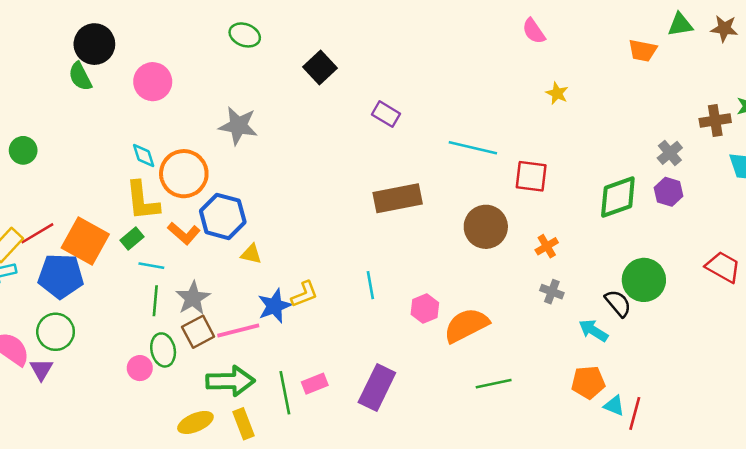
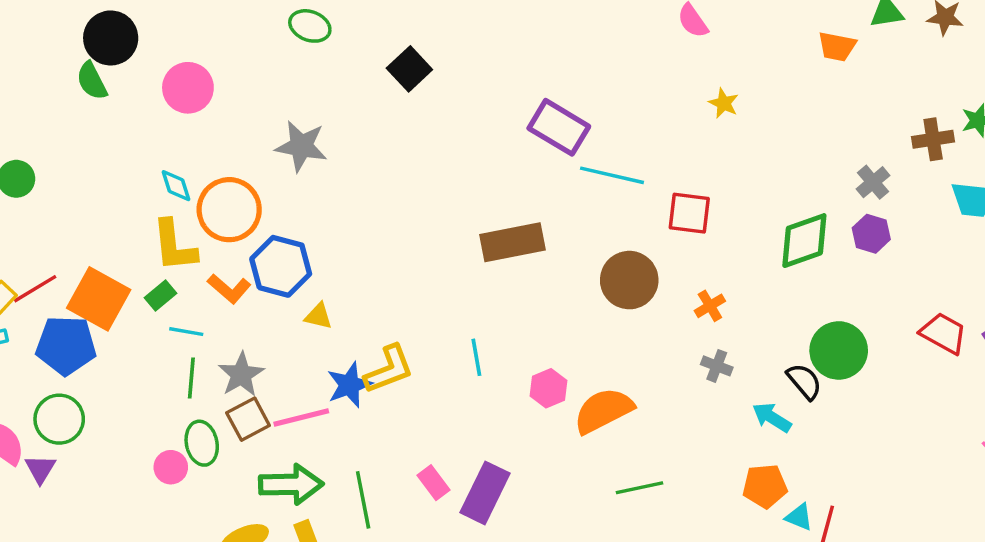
purple rectangle: (386, 114) -> (559, 127), moved, size x1.6
yellow L-shape: (304, 294) -> (389, 369), size x1.4
pink rectangle: (315, 384) -> (433, 483), moved, turned 75

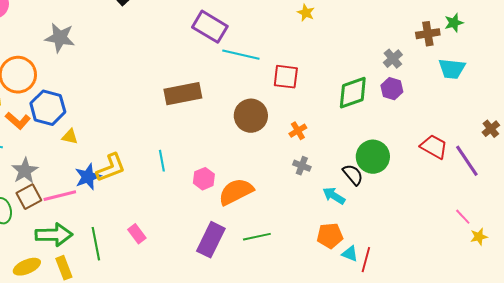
purple rectangle: (485, 493) -> (211, 240), moved

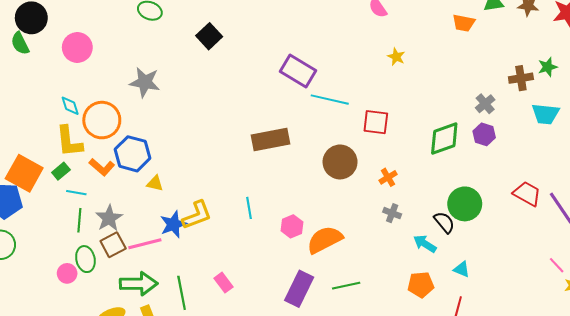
cyan triangle: (350, 254) -> (462, 269), moved

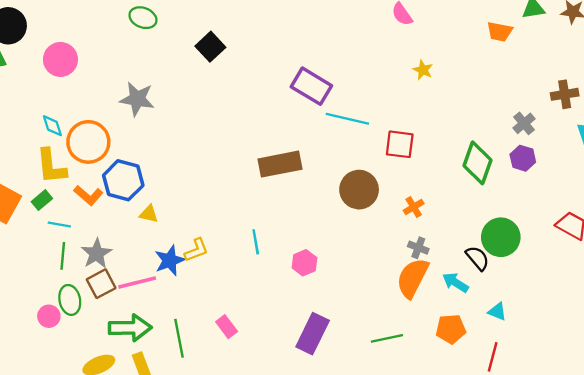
green diamond: (444, 138) -> (478, 163), turned -51
yellow L-shape: (197, 215) -> (196, 250), size x0.7
orange semicircle: (325, 240) -> (412, 278), moved, turned -36
green line: (346, 286) -> (387, 338), moved

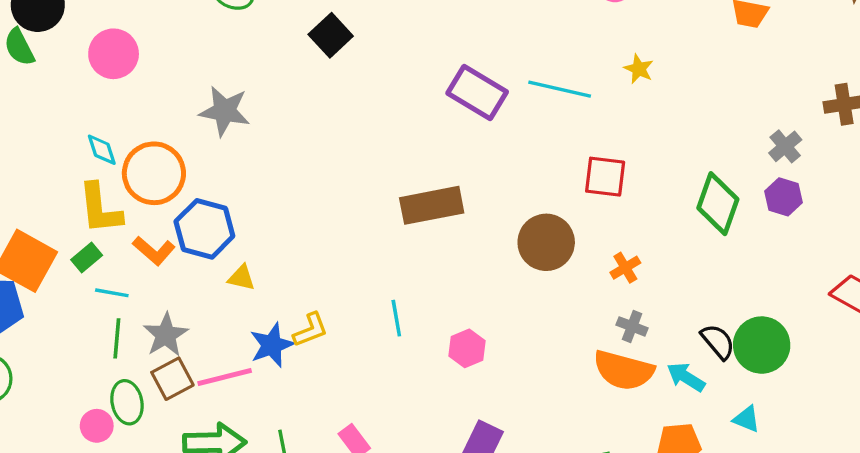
cyan line: (347, 119) -> (560, 89), moved
green circle: (501, 237) -> (762, 345), moved
orange semicircle: (412, 278) -> (624, 370), turned -102

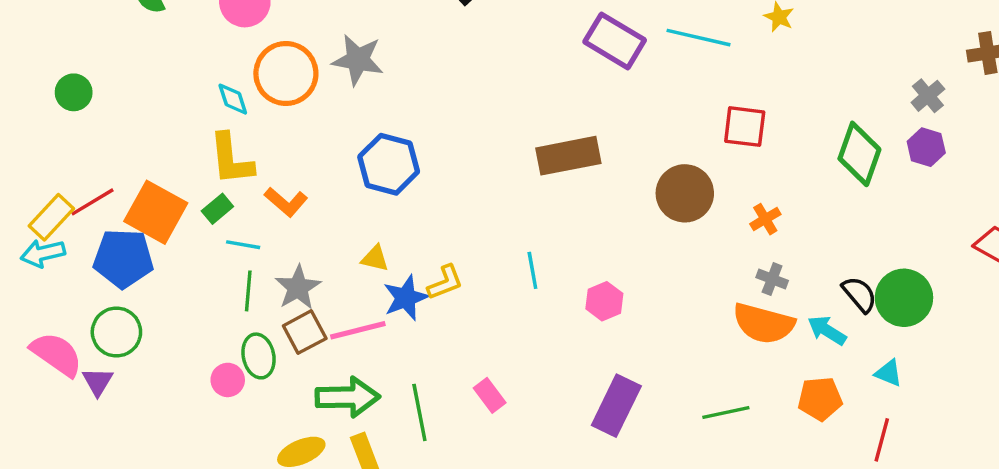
orange circle: (154, 173) -> (286, 74), moved
blue hexagon: (204, 229) -> (389, 164), moved
yellow triangle: (241, 278) -> (375, 258), moved

